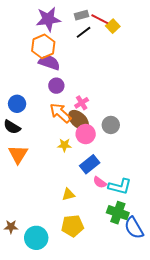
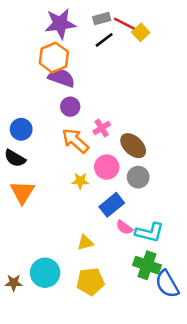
brown ellipse: (79, 120) -> (133, 146), moved
gray circle: (111, 125) -> (138, 177), moved
cyan circle: (36, 238) -> (45, 273), moved

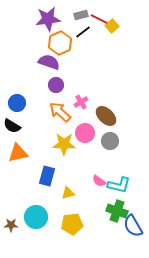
orange hexagon: (54, 58) -> (60, 43), moved
yellow star: (80, 181) -> (64, 144), size x1.6
orange triangle: (22, 192) -> (18, 153), turned 45
blue rectangle: (112, 205) -> (47, 176), moved, turned -36

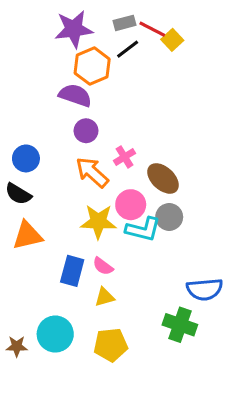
pink semicircle: (99, 181) -> (103, 266), moved
cyan L-shape: (119, 185) -> (143, 229), moved
blue semicircle: (133, 226) -> (205, 289), moved, turned -65

